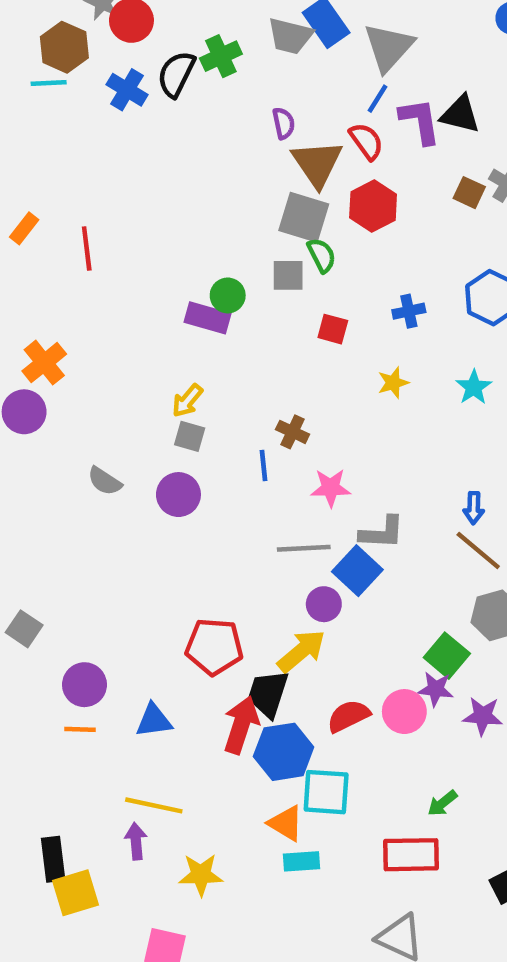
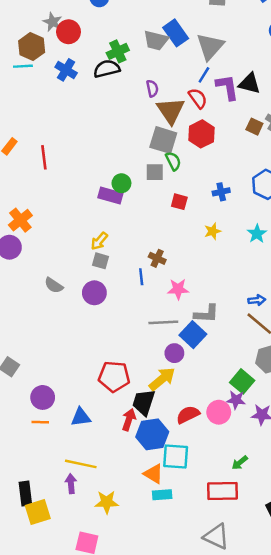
black semicircle: (176, 74) -> (107, 69), moved, turned 50
blue arrow: (474, 508) -> (257, 300), turned -98
red arrow: (241, 725) -> (129, 420), size x0.7

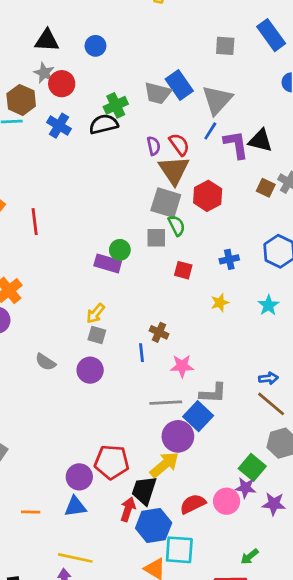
red semicircle: (198, 98) -> (179, 144), moved
purple circle: (174, 353) -> (178, 436), size x1.5
purple circle: (43, 397) -> (79, 477), moved

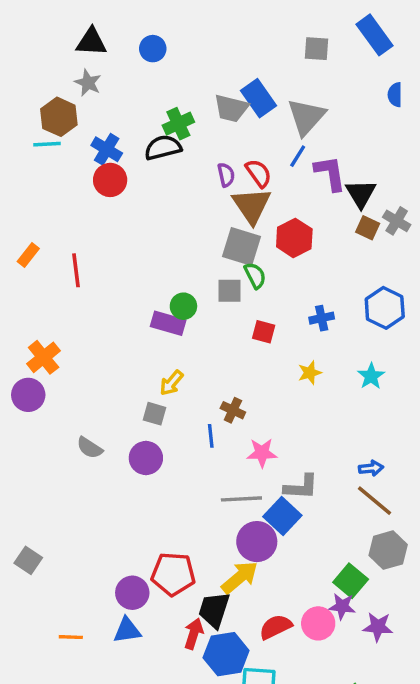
red circle: (62, 84) -> (110, 180), moved
black triangle: (260, 140) -> (361, 194), moved, turned 45
yellow arrow: (95, 313) -> (172, 383), moved

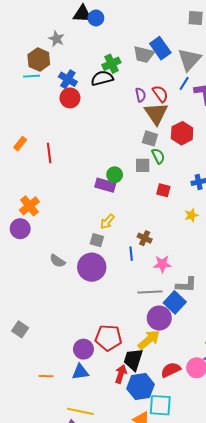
black triangle: (91, 42) -> (82, 14), moved
gray square: (241, 246) -> (150, 138), size x0.7
purple circle: (146, 458) -> (92, 267), size x1.4

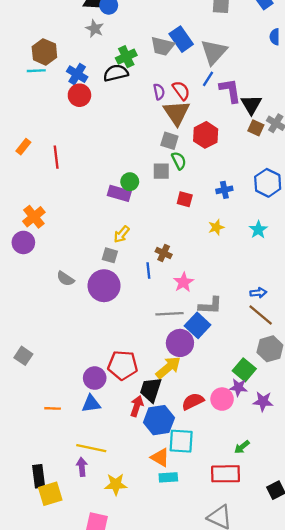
gray star: (56, 39) -> (95, 29), moved
pink star: (162, 264) -> (183, 282), turned -30

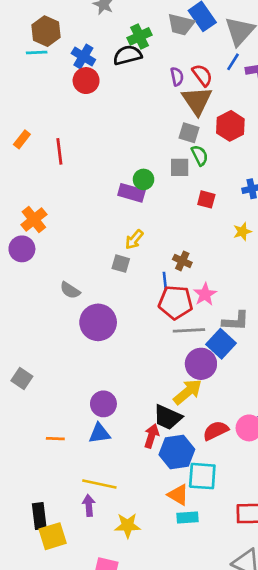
purple circle: (104, 286) -> (98, 322), moved
red pentagon: (123, 365) -> (176, 302), moved
black trapezoid: (151, 390) -> (168, 417), turned -84

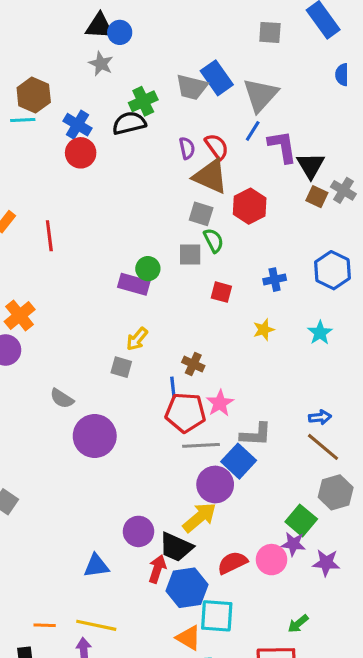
brown triangle: (197, 101) -> (210, 176), turned -32
purple circle: (103, 404) -> (138, 531), moved
orange line: (55, 439) -> (45, 625), moved

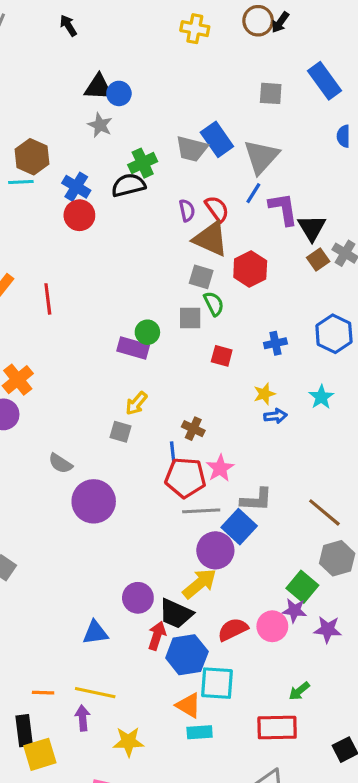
brown square: (317, 197) -> (318, 259), turned 30
blue arrow: (320, 417) -> (275, 416), moved

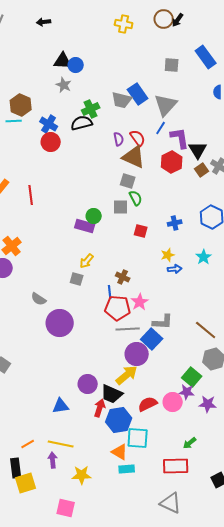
black arrow: (68, 25) -> (44, 22), turned -64
red hexagon: (250, 269) -> (172, 162), moved
orange line: (43, 693) -> (28, 444), turned -32

